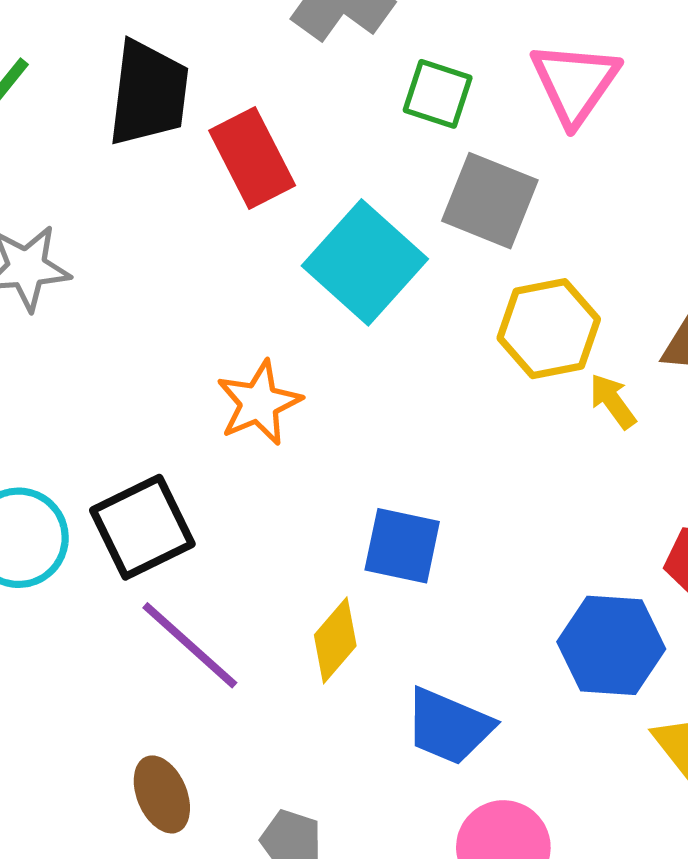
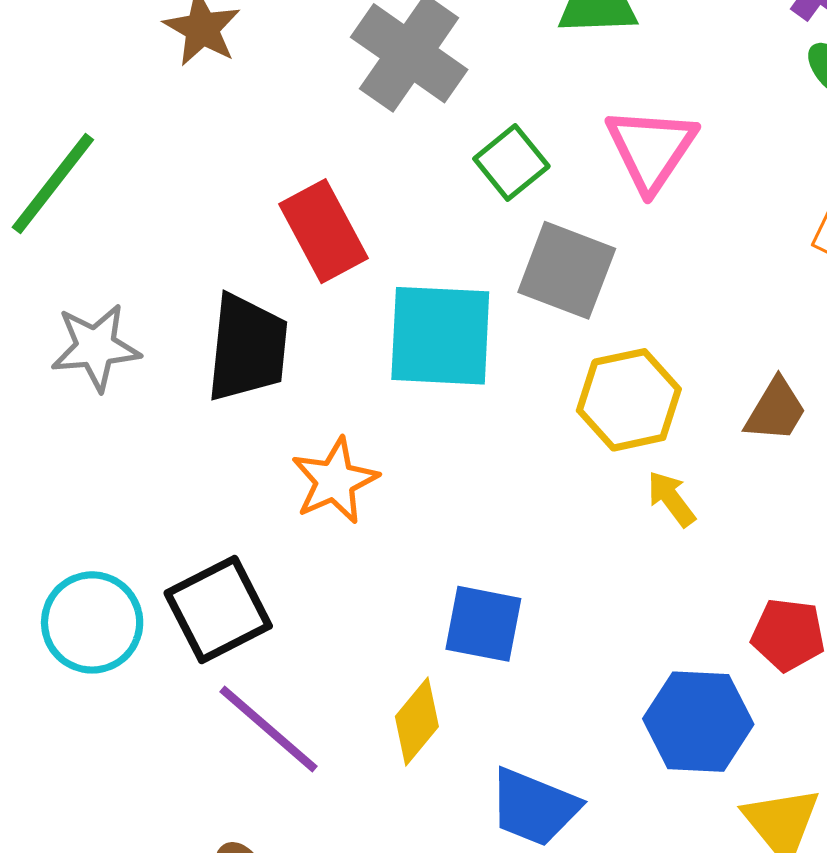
black trapezoid: (148, 93) -> (247, 348), moved
green square: (438, 94) -> (511, 163), turned 34
cyan square: (365, 262) -> (440, 336), turned -38
yellow arrow: (613, 401) -> (671, 499), moved

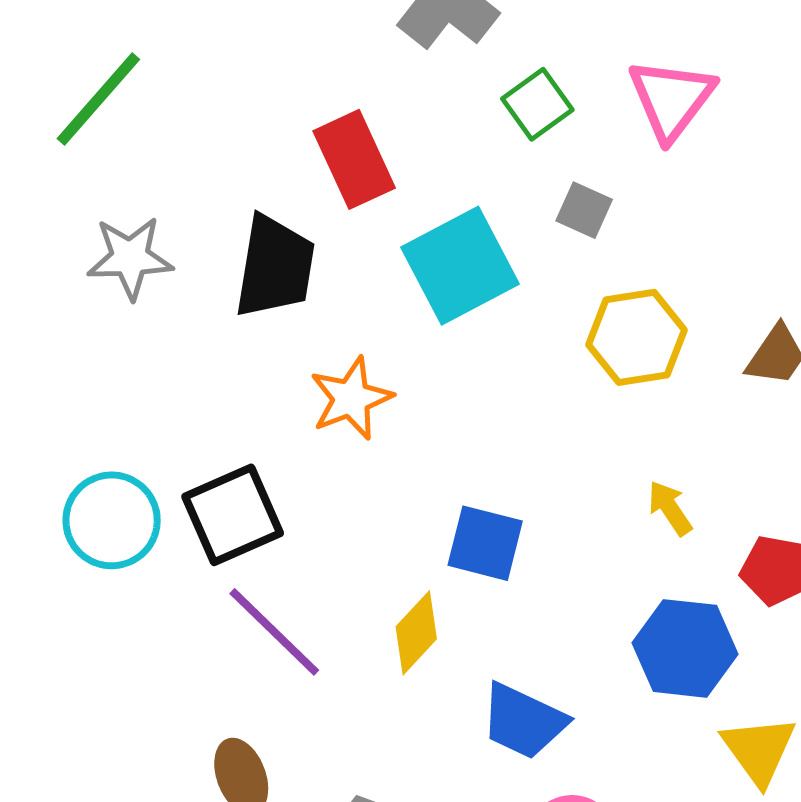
gray square: (567, 270) -> (584, 210), size x0.6
cyan square: (440, 336) -> (460, 266), turned -34
yellow arrow: (671, 499) -> (670, 508), moved

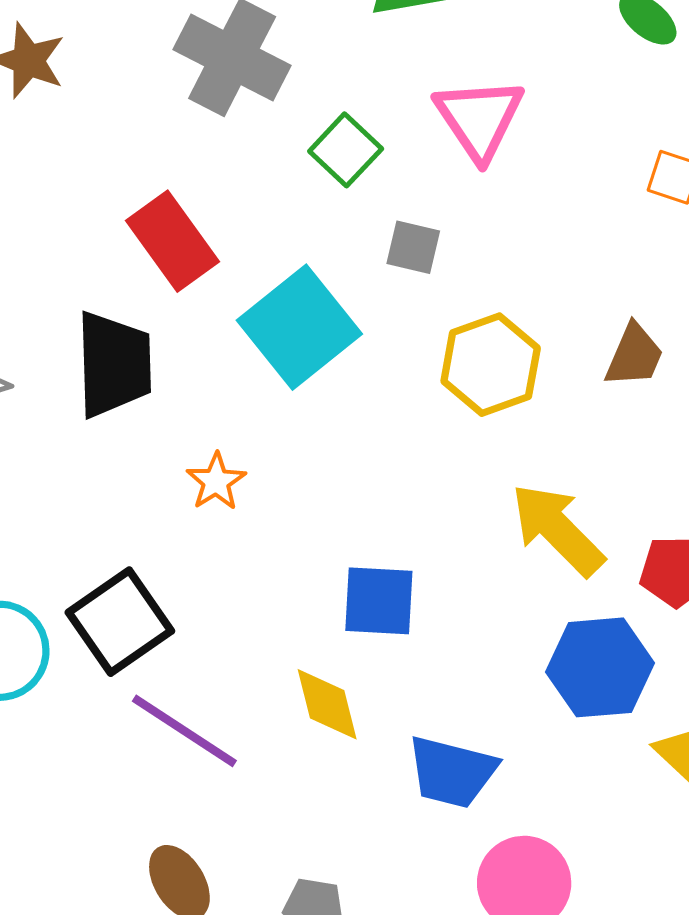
orange star: (351, 398) -> (216, 482), size x0.7
yellow arrow: (670, 508) -> (557, 529), size x1.8
yellow diamond: (416, 633) -> (327, 704), turned -46

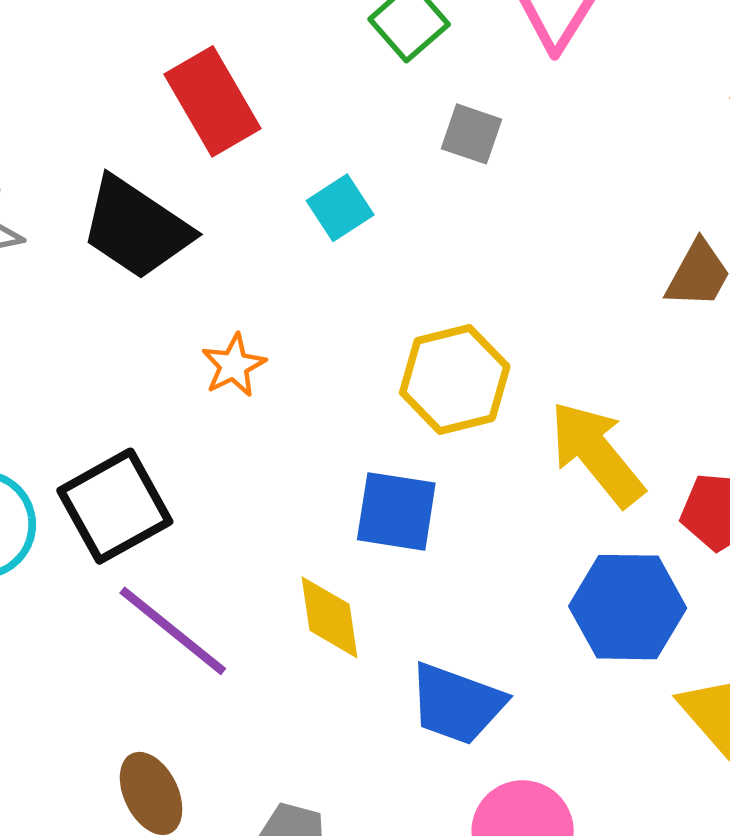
cyan square: (299, 327) -> (340, 208), size x0.5
black trapezoid: (114, 364) -> (136, 228), turned 120
yellow hexagon: (491, 365) -> (455, 380), moved

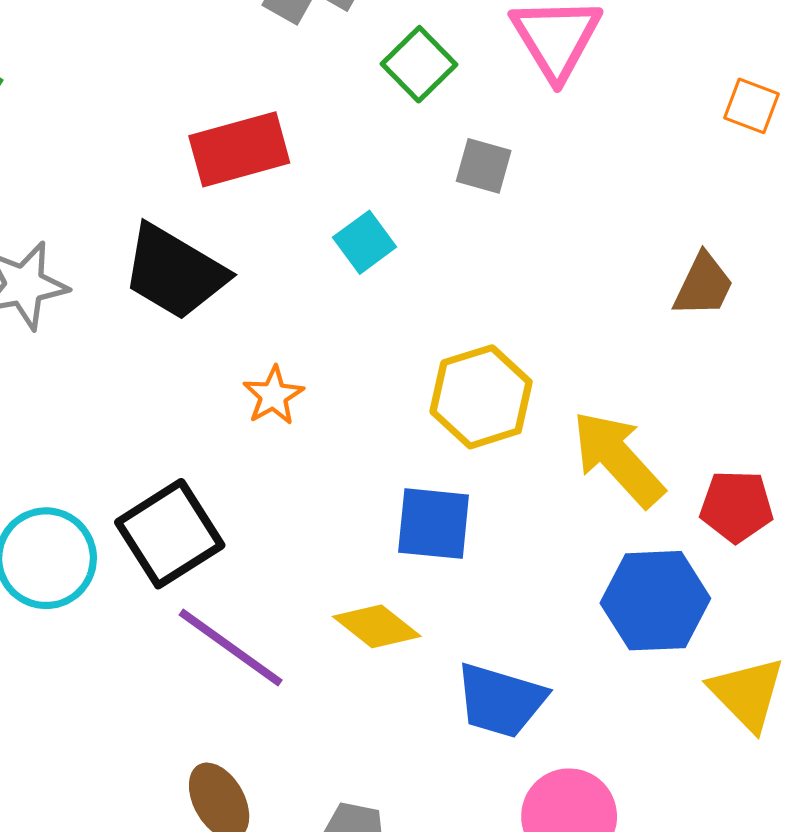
red rectangle: (213, 101) -> (239, 149), turned -72
yellow diamond: (330, 617) -> (377, 626), turned -40

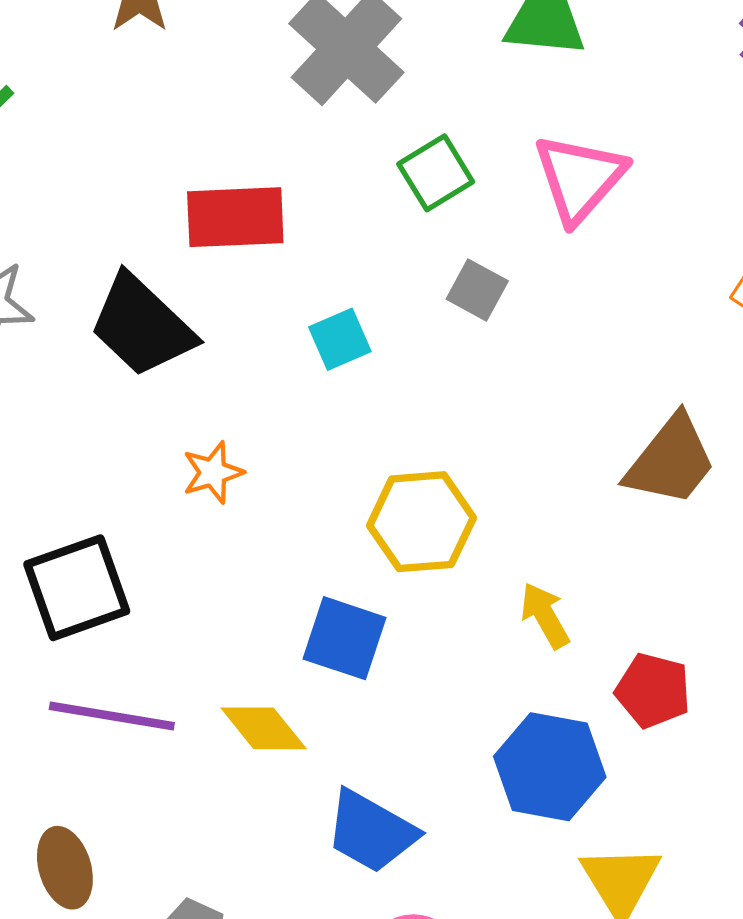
brown trapezoid: (703, 285) -> (671, 461), size x1.4
yellow arrow: (618, 459) -> (545, 615), size x0.6
purple line: (231, 647) -> (112, 716), turned -39

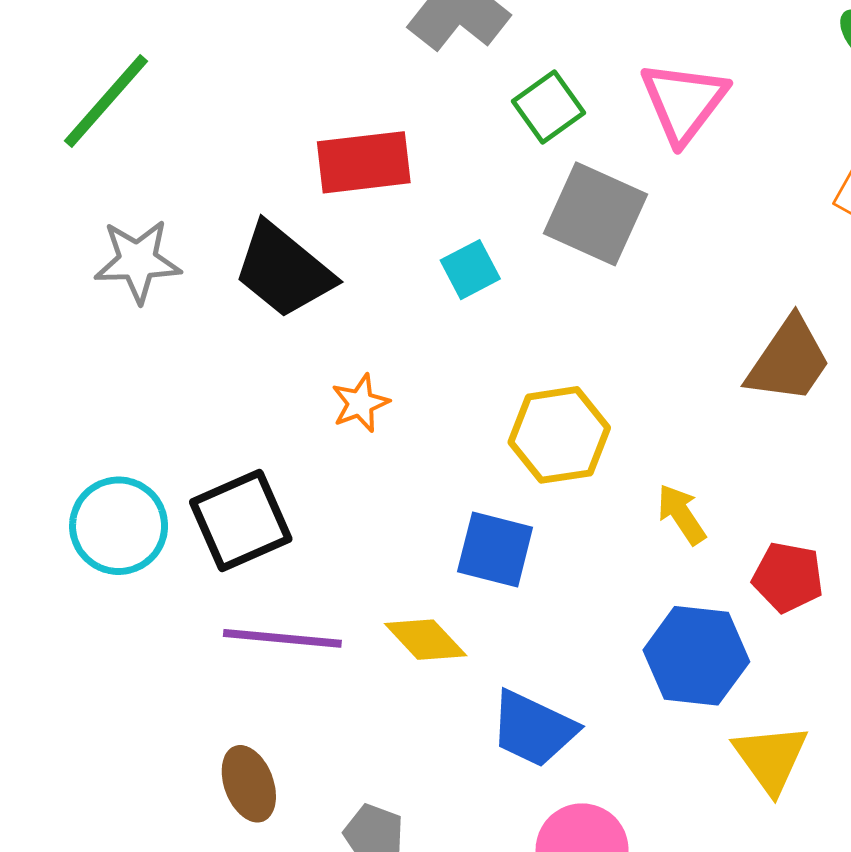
gray square: (477, 290) -> (595, 214), size x1.8

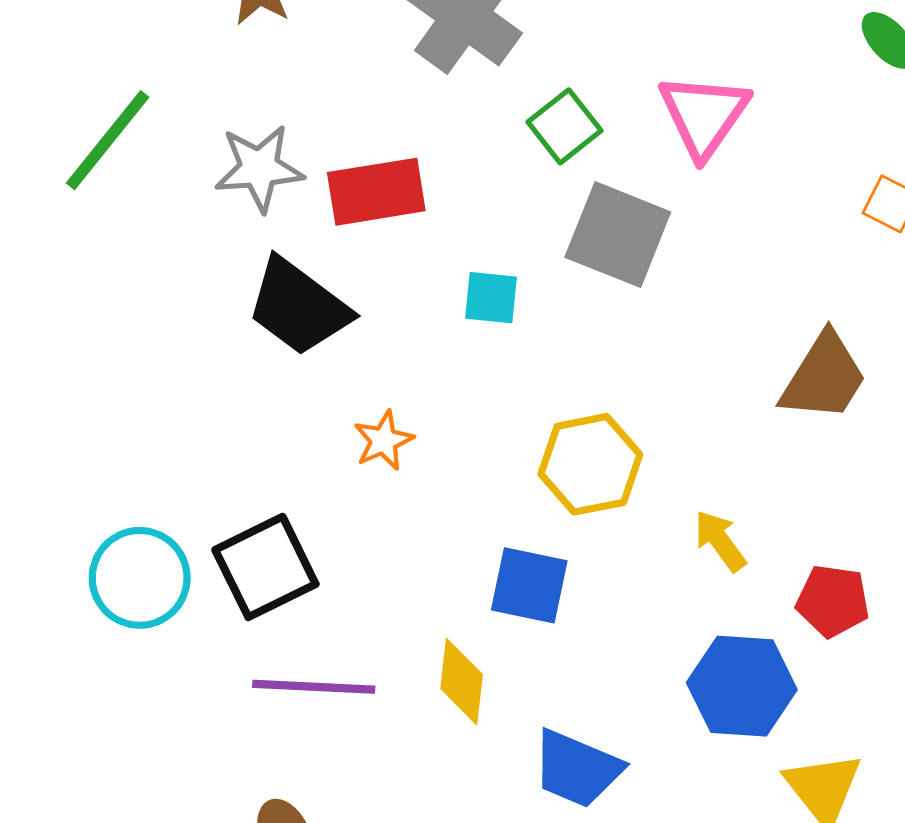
gray star: (138, 261) -> (259, 168), moved
cyan square: (470, 270) -> (491, 298), turned 36
yellow diamond: (426, 640) -> (462, 682), turned 52

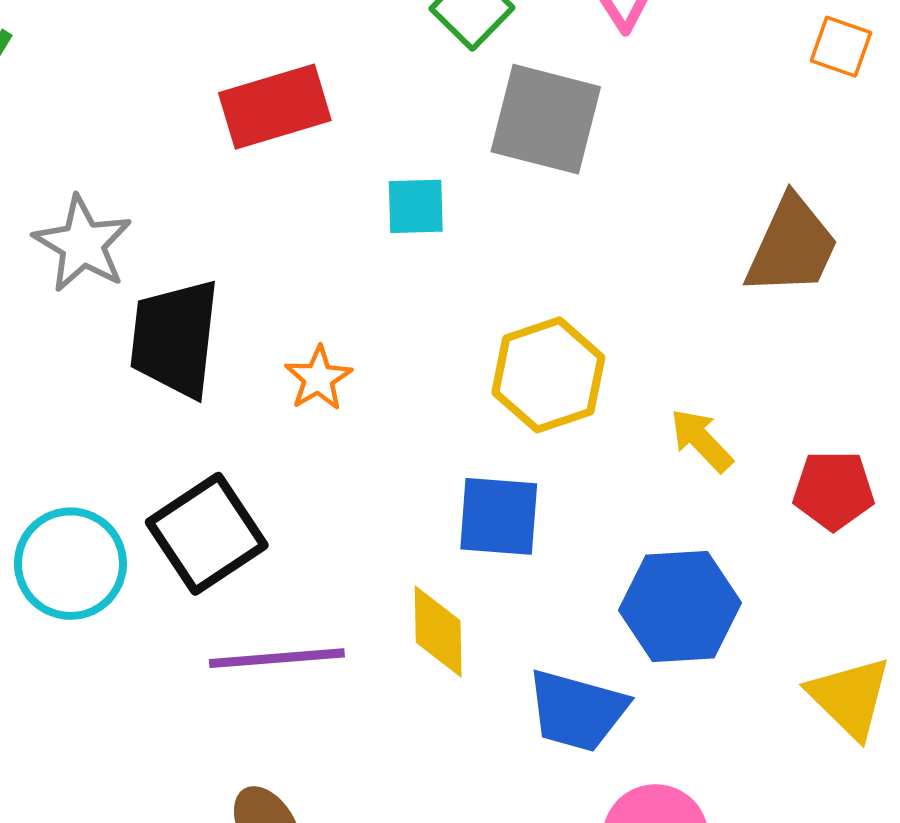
gray star: (259, 168) -> (83, 244), moved, turned -30
black trapezoid: (299, 307) -> (175, 338), moved, turned 67
blue hexagon: (742, 686) -> (680, 607), moved

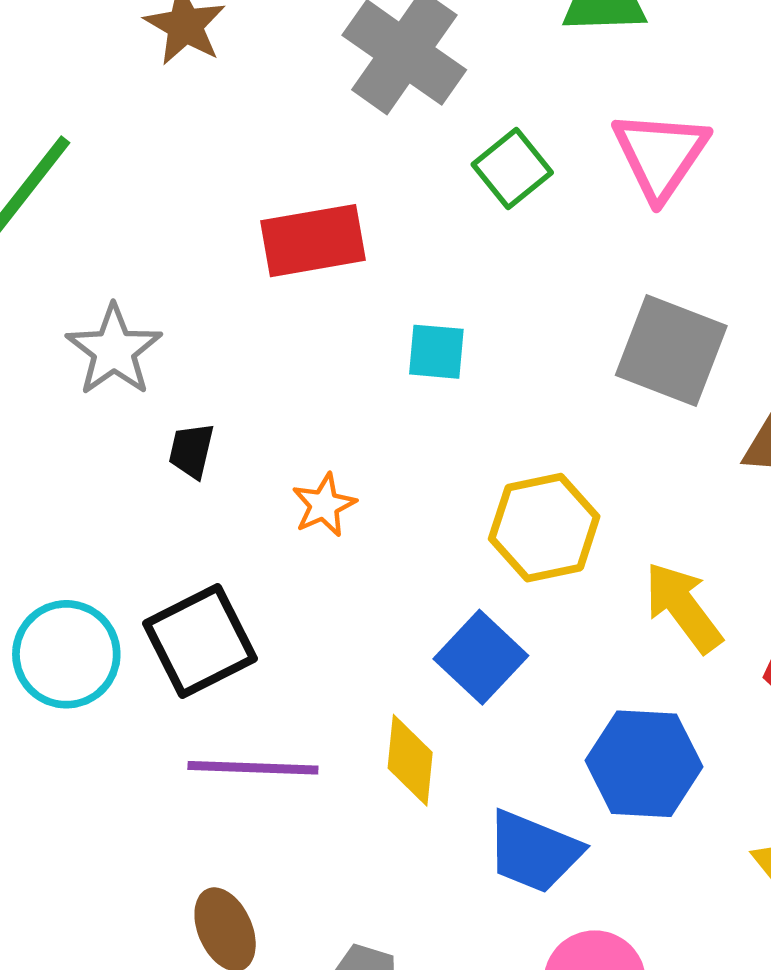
gray square: (546, 119) -> (671, 351), moved
black trapezoid: (175, 338) -> (191, 451), size x0.5
yellow arrow: (701, 440) -> (683, 607), size x1.4
blue square: (499, 516) -> (481, 657), turned 32

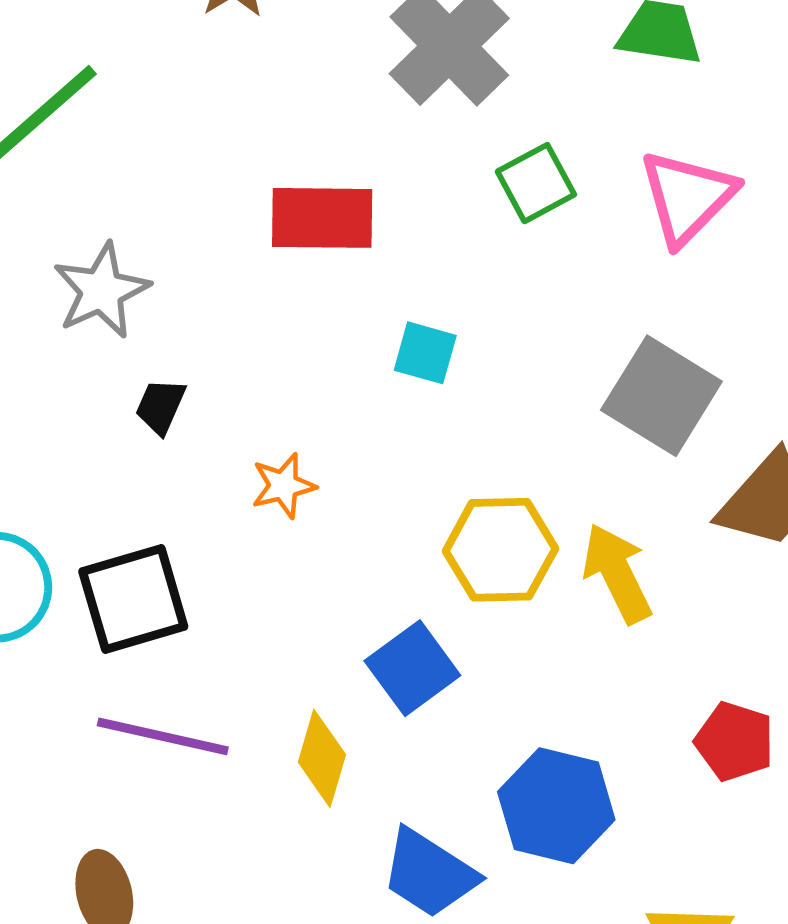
yellow arrow: (683, 607) -> (617, 573), moved

